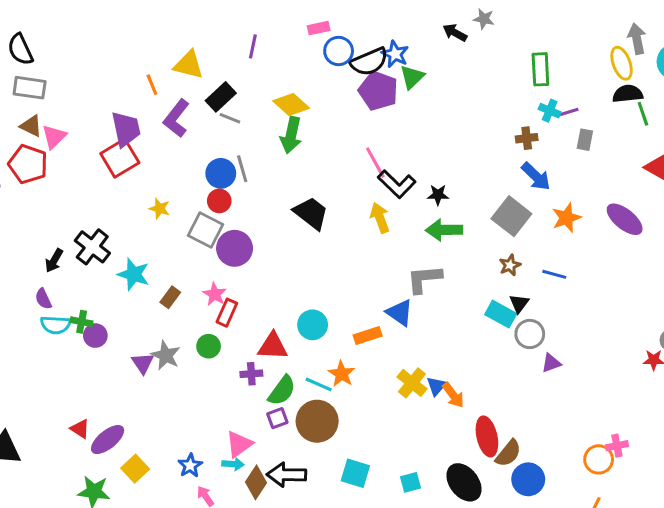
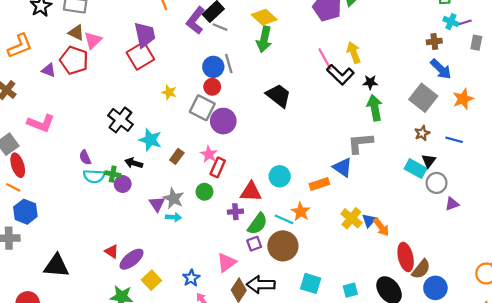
purple L-shape: (176, 118) -> (196, 20), moved
yellow arrow: (380, 218) -> (354, 53), moved
green arrow: (444, 230) -> (375, 108), turned 80
black arrow: (54, 261) -> (134, 163), moved, turned 77
cyan arrow: (233, 464) -> (174, 217), moved

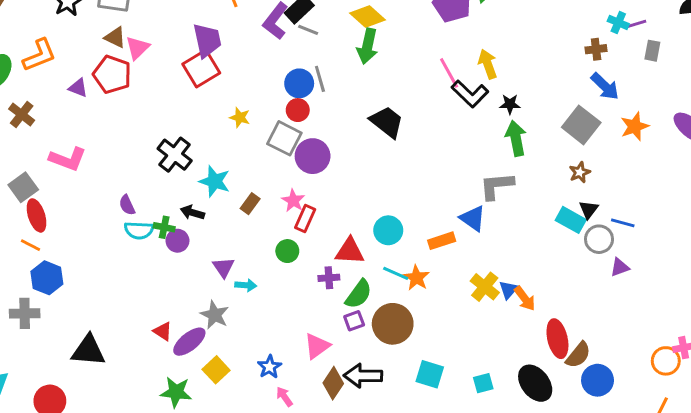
blue line: (454, 140) -> (623, 223), moved
gray star: (174, 198) -> (215, 315), moved
cyan line: (284, 219) -> (396, 273), moved

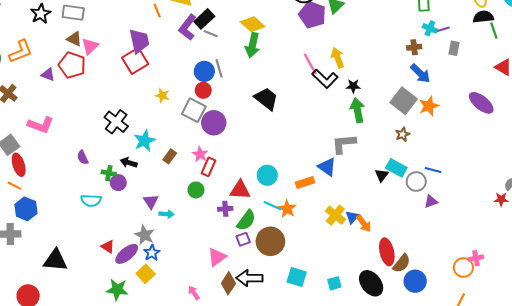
orange star: (635, 126) -> (429, 106), moved
cyan star: (215, 181) -> (145, 141), turned 30
black triangle: (589, 210) -> (382, 175), moved
cyan semicircle: (139, 230) -> (91, 200), moved
blue star: (270, 367) -> (152, 253), moved

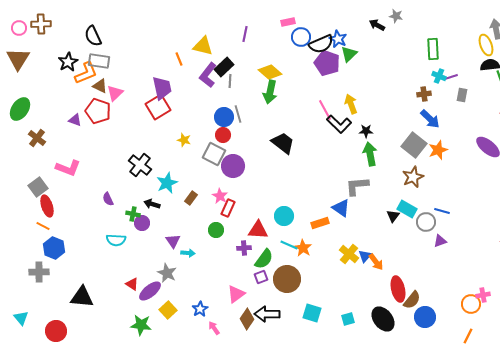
gray line: (211, 34) -> (230, 81), turned 72
orange L-shape: (21, 51) -> (86, 73), moved
brown star: (403, 134) -> (413, 177), size x1.5
blue star: (152, 253) -> (200, 309), moved

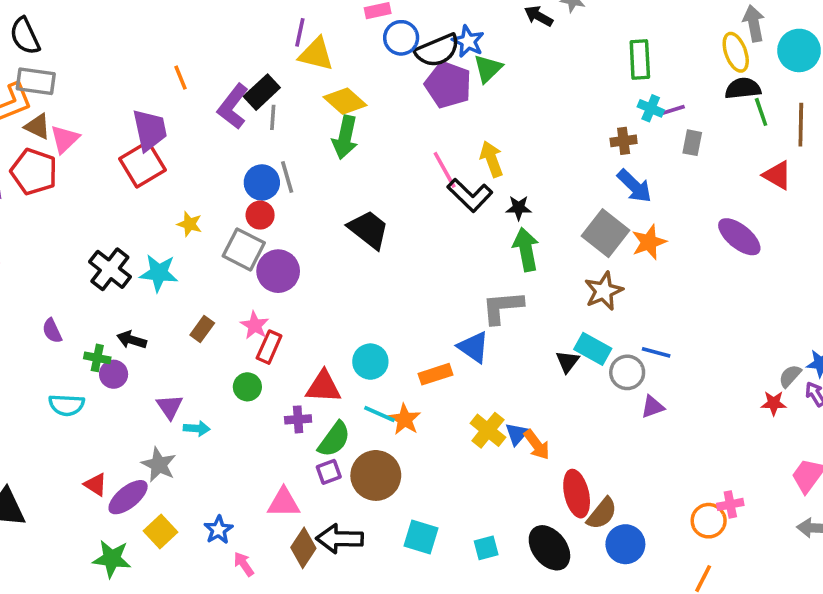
yellow triangle: (203, 46) -> (316, 54), moved
cyan star: (167, 183) -> (159, 273), moved, turned 30
pink triangle: (236, 294) -> (284, 503), turned 36

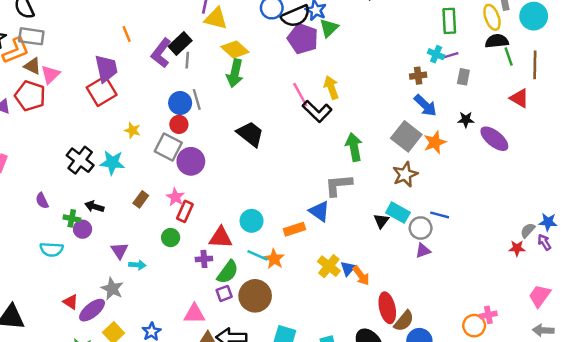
green rectangle: (640, 59) -> (449, 21), moved
black star: (519, 208) -> (466, 120), moved
purple triangle: (653, 407) -> (423, 251), moved

